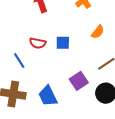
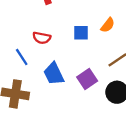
blue square: (63, 43) -> (81, 33), moved
blue trapezoid: (48, 96) -> (54, 74), moved

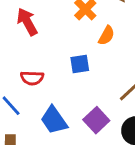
orange semicircle: (108, 25) -> (106, 36), moved

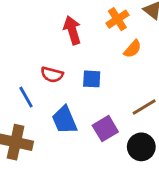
red arrow: (27, 22) -> (72, 30), moved
blue square: (80, 64) -> (92, 79), moved

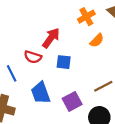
red arrow: (72, 30) -> (51, 38), moved, turned 50

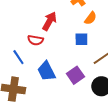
blue square: (64, 62) -> (81, 39), moved

